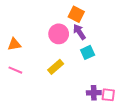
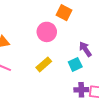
purple arrow: (79, 32) -> (85, 49), moved
cyan square: (88, 52) -> (75, 64), moved

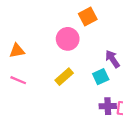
orange square: (64, 13) -> (88, 17), turned 35

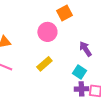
cyan square: (101, 77) -> (79, 72), moved, turned -32

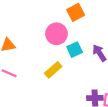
cyan square: (79, 72) -> (75, 50), moved, turned 32

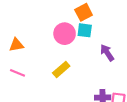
cyan square: (75, 50) -> (85, 30), moved, turned 32

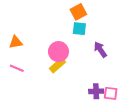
pink circle: (65, 34) -> (58, 52), moved

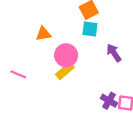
orange triangle: (16, 42) -> (43, 34), moved
purple cross: (96, 91) -> (109, 101), turned 32

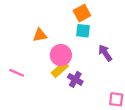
purple cross: (109, 101) -> (75, 79), moved

